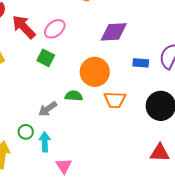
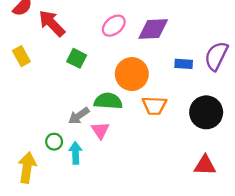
pink ellipse: (55, 29) -> (114, 26), moved
green semicircle: (74, 96) -> (108, 101), size x1.4
pink triangle: (64, 166) -> (100, 130), moved

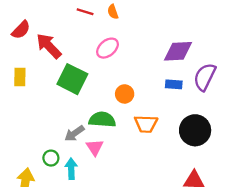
purple diamond: (153, 29) -> (178, 51), moved
yellow rectangle: (21, 56) -> (20, 77), turned 30
green square: (77, 58) -> (72, 79), size x1.6
orange circle: (132, 74) -> (125, 94), size x0.6

